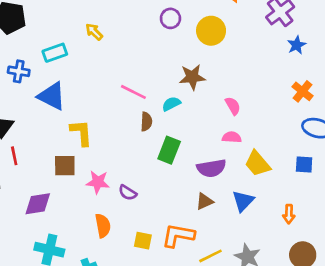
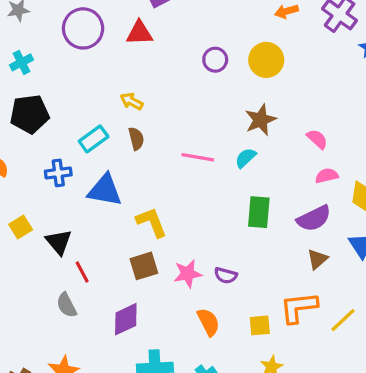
brown semicircle: (146, 122) -> (136, 139), moved

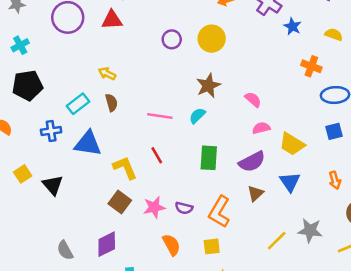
brown square: (144, 266) -> (120, 202), turned -35
red line: (82, 272) -> (157, 155), moved
gray semicircle: (67, 305) -> (65, 250), moved
orange L-shape: (299, 307) -> (219, 212), moved, turned -52

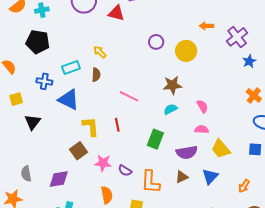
cyan semicircle: (197, 116) -> (170, 109), moved
yellow square: (23, 174) -> (16, 99), moved
orange arrow: (335, 180) -> (244, 186), turned 32
orange L-shape: (219, 212) -> (150, 182), turned -45

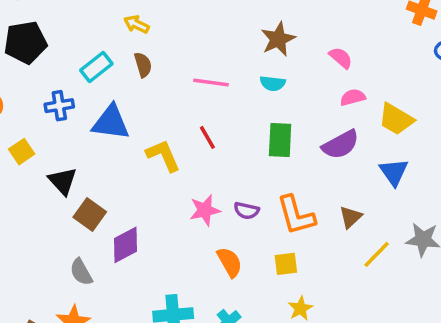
cyan semicircle: (170, 109) -> (273, 83), moved, turned -128
brown square: (79, 151) -> (90, 215), moved
brown triangle: (182, 177) -> (351, 217), moved
purple diamond: (59, 179) -> (125, 245), moved

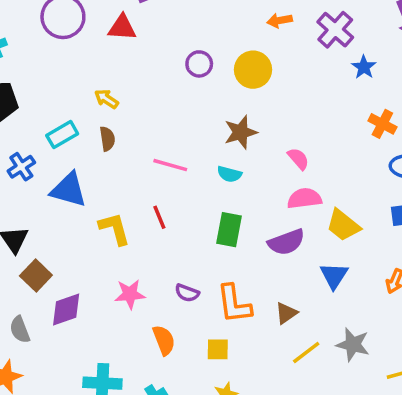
pink semicircle: (353, 97) -> (304, 198), size x1.4
blue cross: (59, 106) -> (21, 167), turned -32
pink star: (205, 210) -> (130, 294), moved

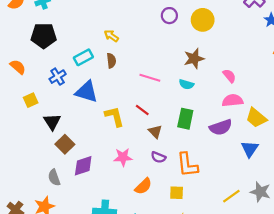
red line: (159, 217) -> (142, 110), turned -32
brown triangle: (286, 313) -> (155, 132), moved, turned -40
orange semicircle: (164, 340) -> (143, 186), turned 66

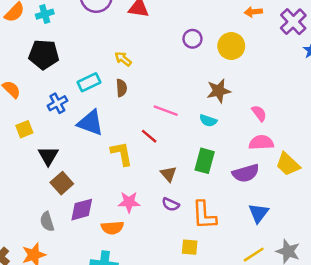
red line: (142, 110) -> (149, 136), moved
blue triangle: (250, 149) -> (259, 213), moved
orange semicircle: (143, 186) -> (112, 228), moved, turned 36

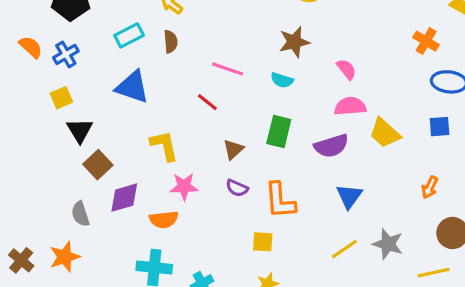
blue cross: (57, 103) -> (66, 54), moved
yellow square: (24, 129) -> (61, 98), moved
yellow L-shape: (122, 154) -> (164, 146), moved
brown triangle: (168, 174) -> (233, 149), turned 30

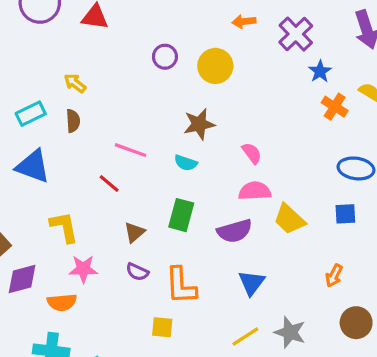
orange cross: (426, 41) -> (335, 107), moved

